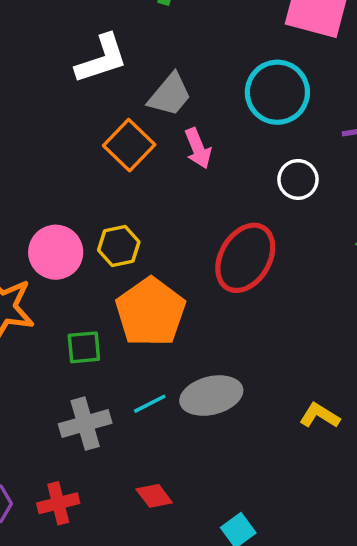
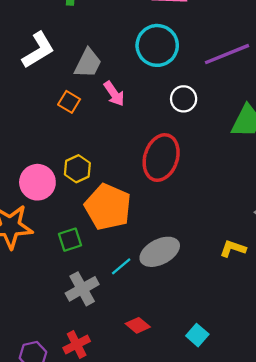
orange square: (129, 145) -> (69, 102), size x0.7

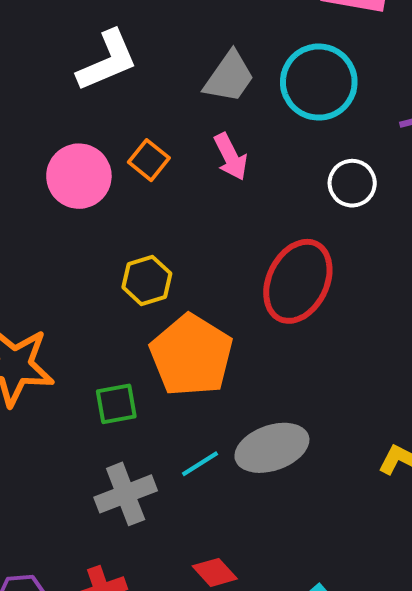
gray trapezoid: (88, 63) -> (229, 77), moved
pink circle: (37, 182) -> (79, 176), moved

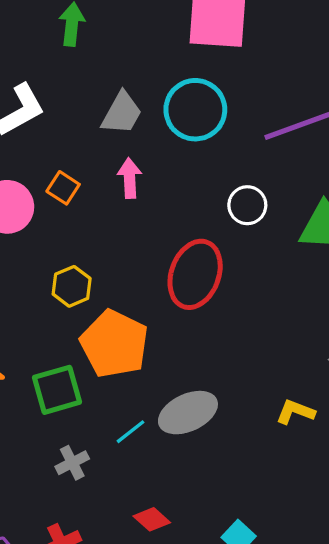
pink arrow: (231, 157) -> (130, 178), turned -150
white circle: (352, 183) -> (247, 205), moved
green square: (116, 404) -> (57, 390), size x1.4
gray cross: (126, 494) -> (72, 463), size x0.7

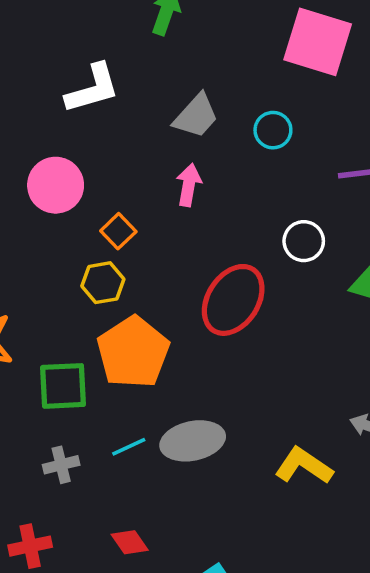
cyan circle: (195, 110) -> (273, 130), size x0.6
orange square: (63, 188) -> (118, 231), moved
yellow L-shape: (295, 412) -> (304, 466), size x1.4

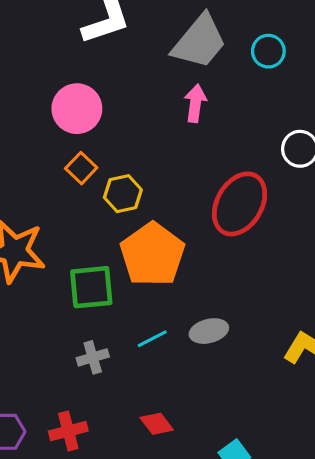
gray trapezoid: (196, 116) -> (199, 42), size x1.4
orange square: (118, 231) -> (81, 168), moved
gray ellipse: (193, 441) -> (209, 331), size x0.7

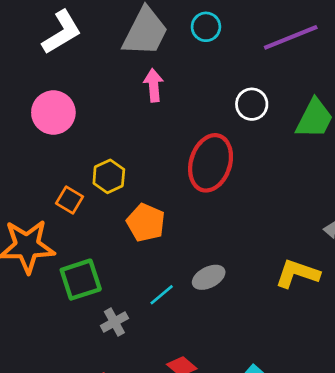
orange square: (81, 168) -> (70, 200), moved
orange pentagon: (152, 254) -> (146, 223), size x0.7
green square: (91, 287) -> (81, 280), moved

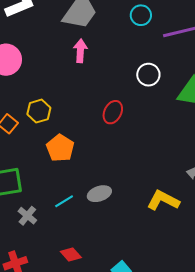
cyan circle: (206, 27) -> (141, 15), moved
red ellipse: (211, 163) -> (113, 112), size x0.6
gray cross: (114, 322) -> (27, 216), turned -30

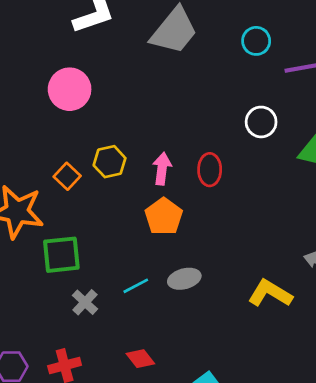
pink arrow: (80, 51) -> (162, 169), moved
red ellipse: (113, 112) -> (210, 170), turned -30
orange pentagon: (60, 148) -> (164, 217), moved

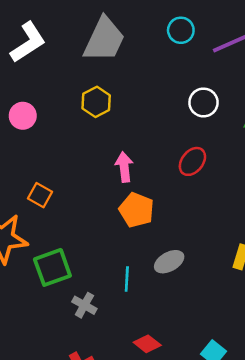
pink circle: (70, 89) -> (23, 116), size x0.7
yellow hexagon: (110, 162) -> (96, 102), moved
red ellipse: (210, 170) -> (192, 161), moved, turned 52
cyan line: (136, 286) -> (127, 279), turned -45

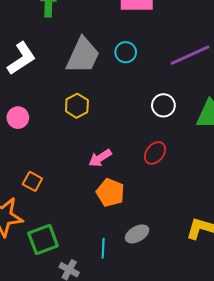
cyan circle: (181, 30) -> (126, 52), moved
pink arrow: (124, 167) -> (100, 158), turned -115

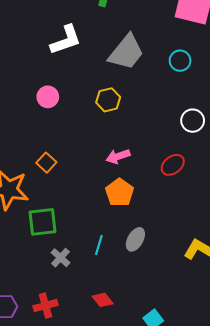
cyan circle: (126, 52) -> (180, 61), moved
gray ellipse: (137, 234) -> (135, 239), turned -45

